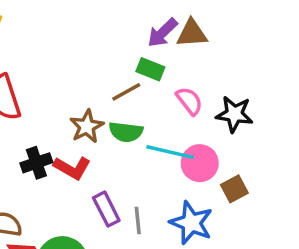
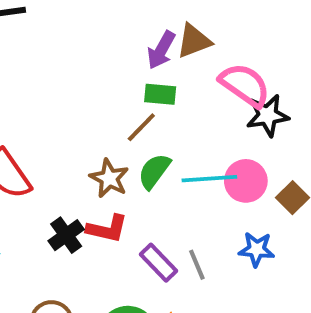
pink semicircle: (189, 101) -> (245, 85), moved, size x1.5
green semicircle: (126, 132) -> (154, 171), turned 136
blue star: (191, 223) -> (257, 249), size x0.7

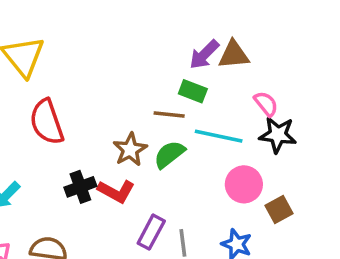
pink semicircle: (245, 85) -> (266, 104), size x0.6
brown line: (141, 127) -> (169, 114), turned 36
cyan line: (209, 179) -> (219, 136), moved
purple rectangle: (158, 263) -> (151, 232), turned 56

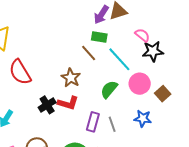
brown line: (169, 114) -> (89, 53), turned 54
cyan line: (219, 136) -> (119, 59), turned 48
green semicircle: (169, 154) -> (109, 89), moved

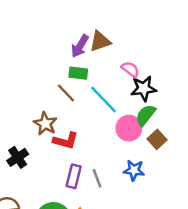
green semicircle: (109, 89) -> (146, 115), moved
red L-shape: (68, 103) -> (66, 141), moved

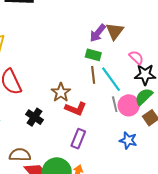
brown triangle: (100, 41) -> (115, 31), turned -42
brown line: (66, 93) -> (93, 75), moved, turned 30
black cross: (18, 157) -> (34, 117), turned -30
gray line: (97, 178) -> (115, 104), moved

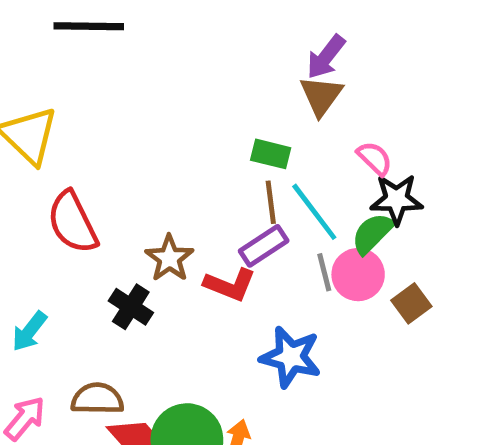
purple arrow: (98, 33) -> (326, 57), moved
brown star: (61, 92) -> (169, 258), moved
green semicircle: (144, 97) -> (372, 233), moved
purple rectangle: (78, 139) -> (264, 246), moved, turned 36
blue star: (128, 140) -> (291, 357), moved, size x1.4

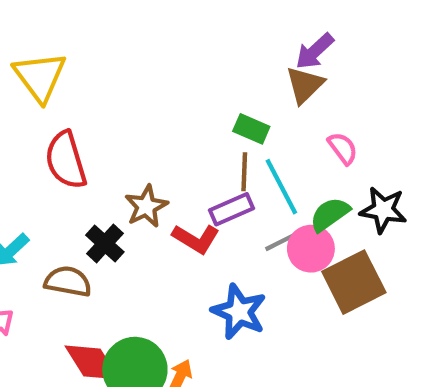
black star: (397, 199) -> (383, 210), moved
gray line: (324, 272) -> (281, 242), turned 68
brown square: (411, 303) -> (354, 282), size x1.8
brown semicircle: (97, 399) -> (68, 281), moved

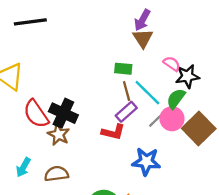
brown star: (146, 206) -> (59, 135), moved
black star: (383, 210) -> (187, 76), moved
black cross: (105, 244) -> (63, 113), moved, size x1.4

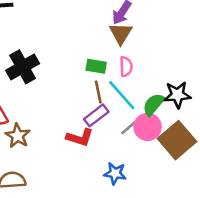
pink semicircle: (172, 64) -> (126, 67), moved, turned 48
black star: (187, 76) -> (177, 95), moved
black cross: (63, 113) -> (23, 67), moved, turned 32
blue star: (146, 162) -> (115, 173), size x0.7

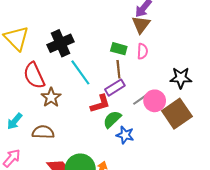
cyan line: (122, 95) -> (80, 72), moved
green semicircle: (154, 104) -> (112, 119), moved
red L-shape: (80, 137) -> (100, 104), turned -40

